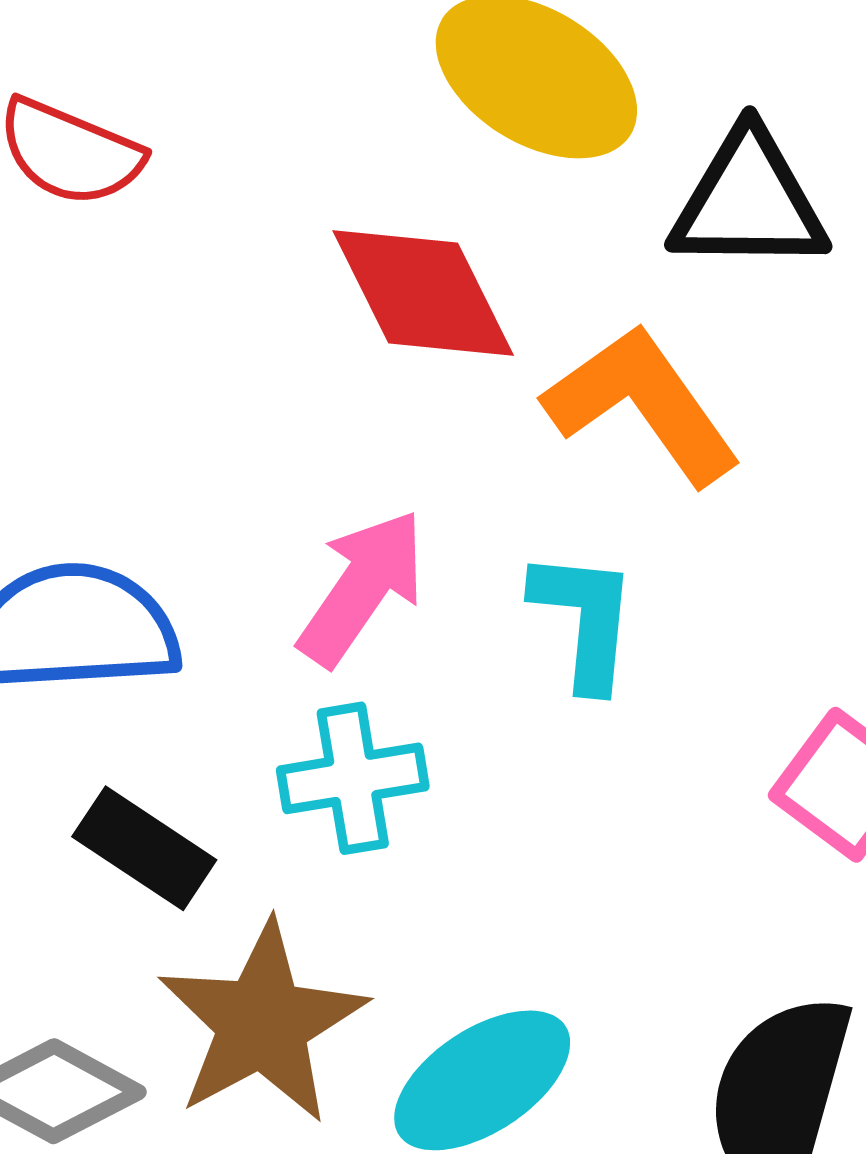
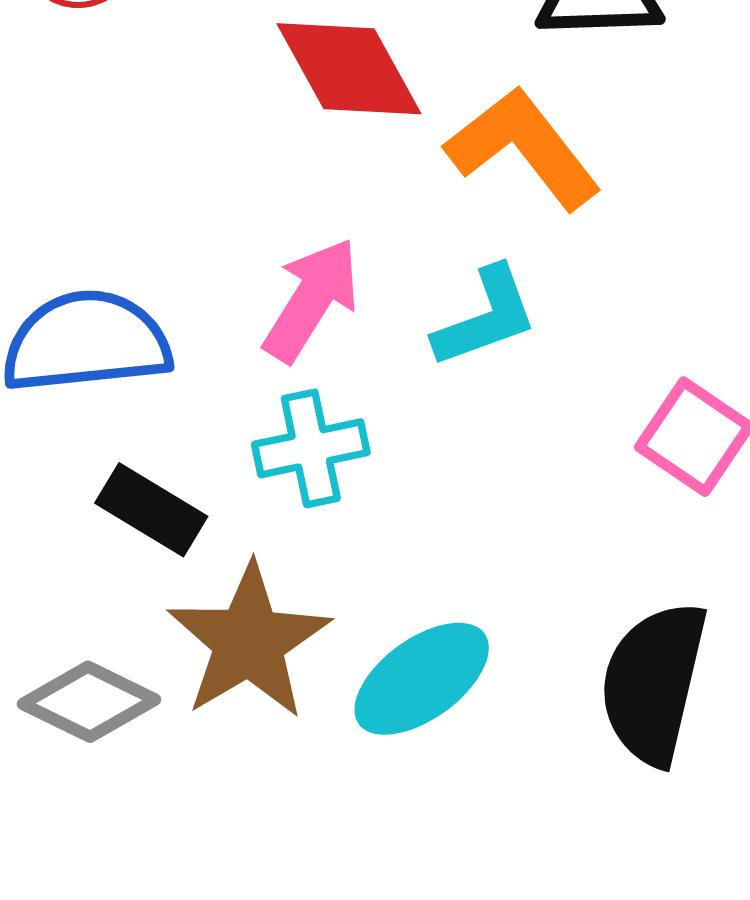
cyan L-shape: (585, 620) -> (486, 317), turned 67

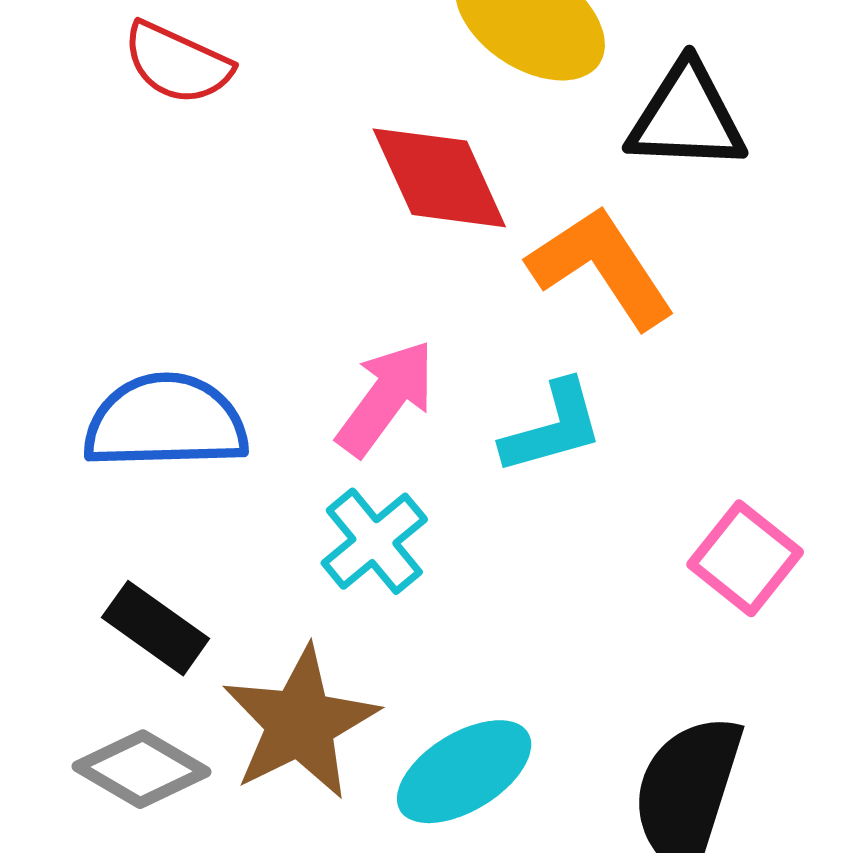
cyan cross: (311, 448) -> (374, 541), turned -32
black rectangle: (151, 510) -> (156, 628), moved

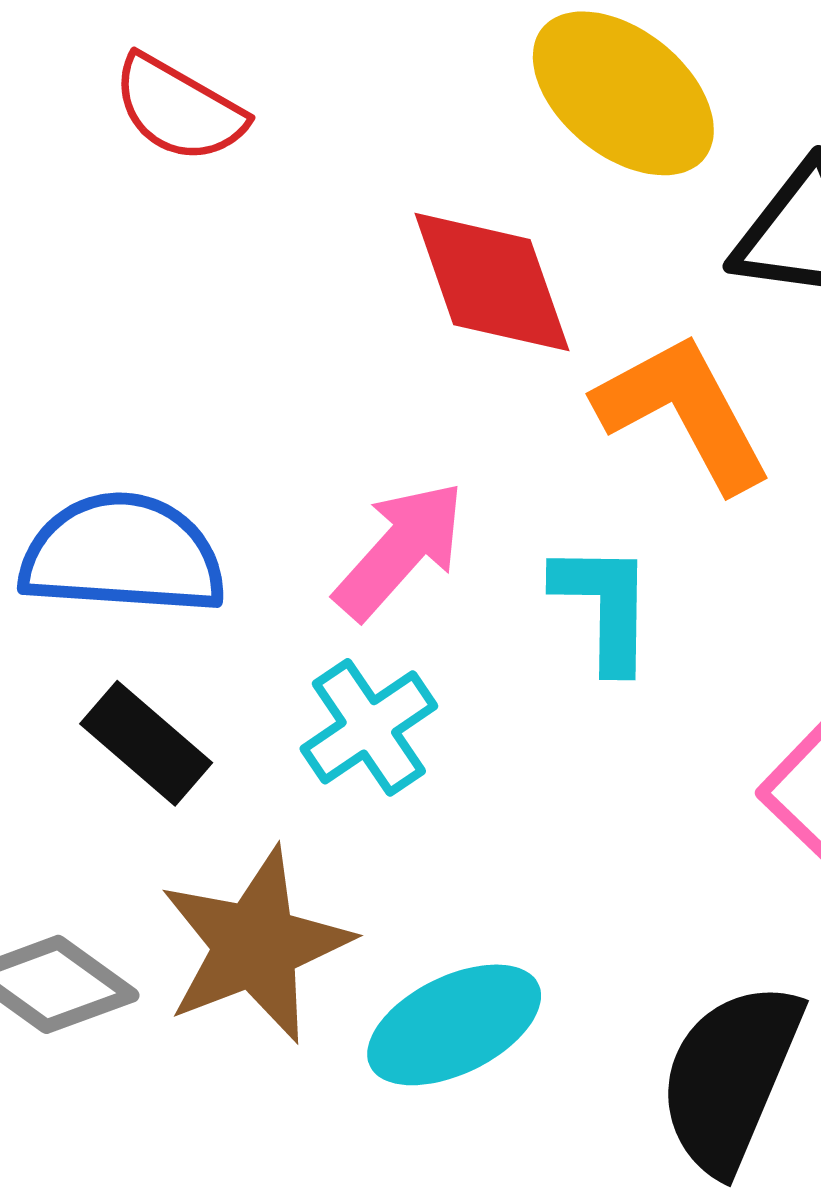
cyan L-shape: (553, 427) -> (604, 606), turned -79
black rectangle: (156, 628) -> (146, 743), moved

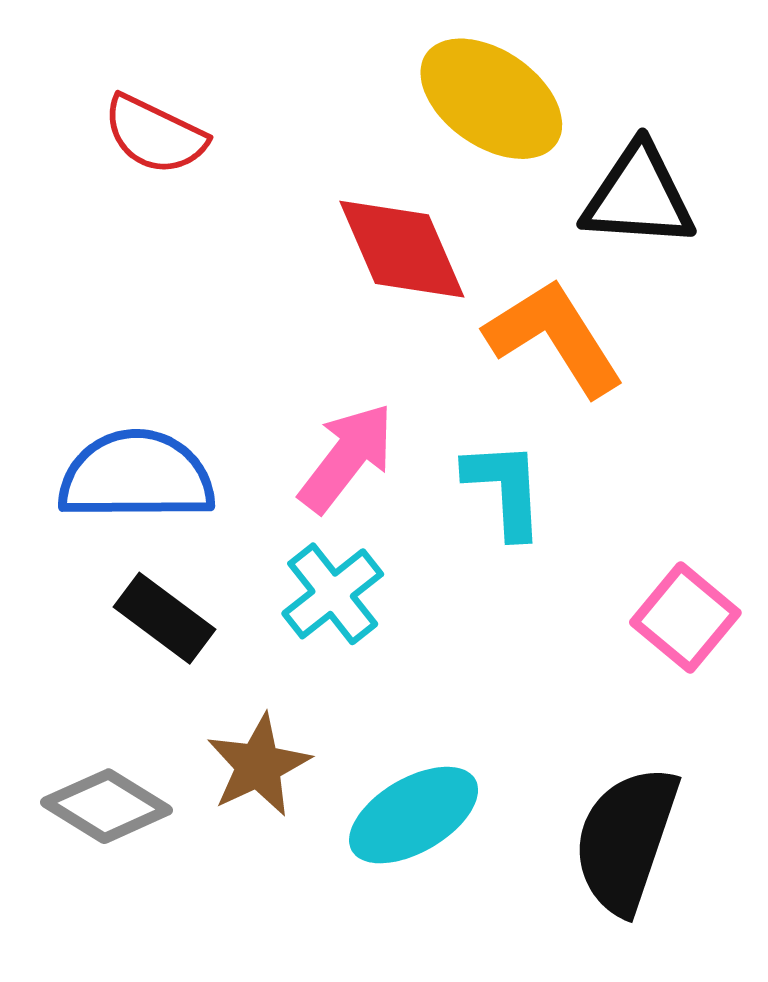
brown star: (255, 945) -> (258, 765), size x0.7

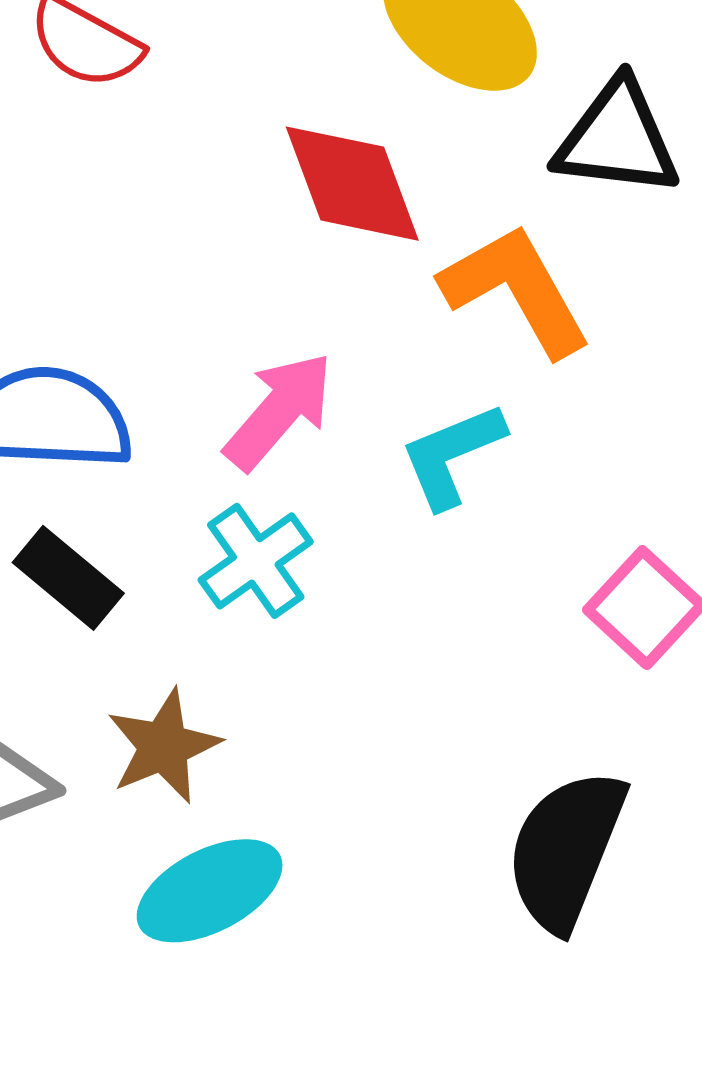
cyan L-shape: (505, 489) -> (452, 455), turned -112
cyan ellipse: (414, 815) -> (210, 891), moved

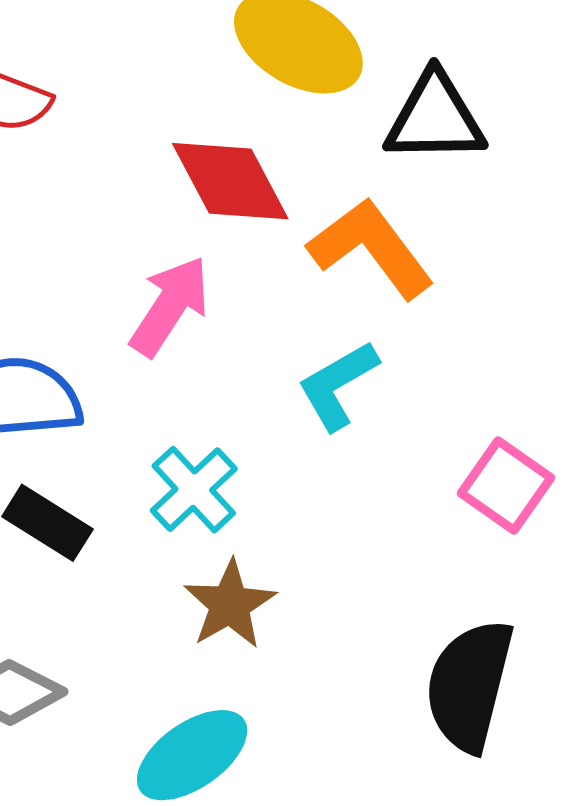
pink arrow: (279, 411) -> (170, 306), moved
brown star: (164, 746) -> (230, 604), moved

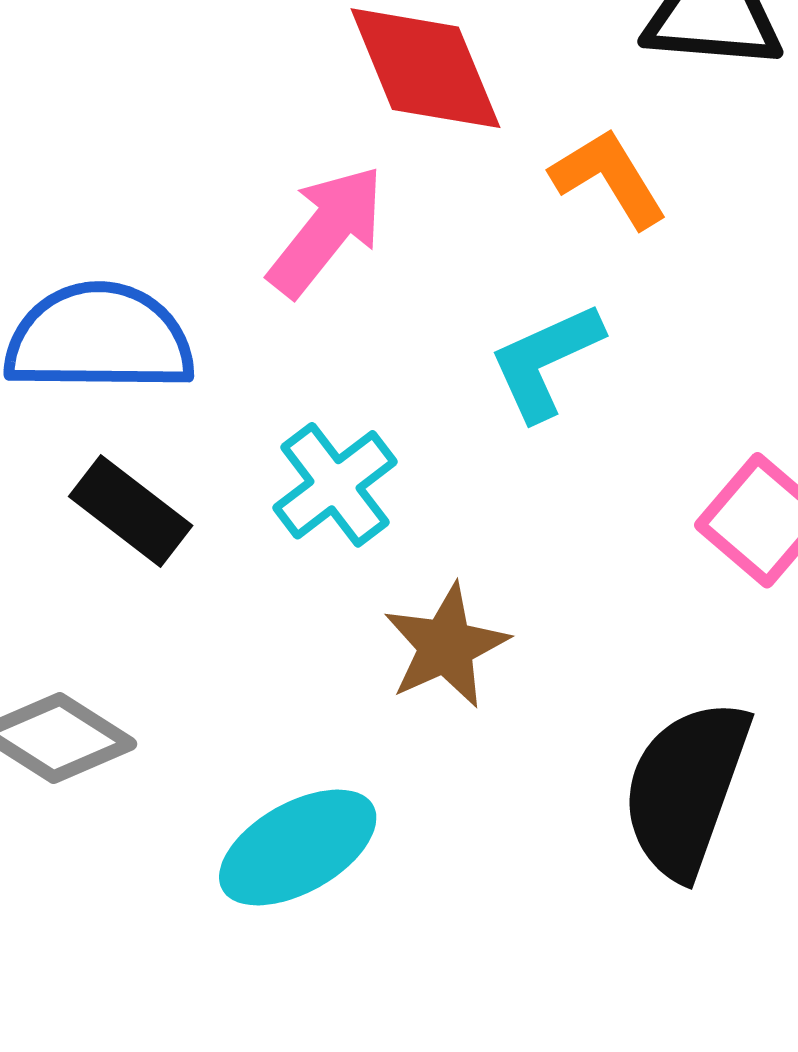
orange L-shape: (371, 248) -> (609, 178), size x0.7
brown star: (230, 604) -> (446, 646), moved

